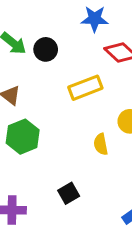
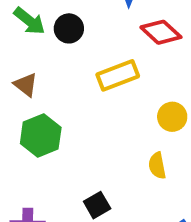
yellow semicircle: (101, 144) -> (157, 166), moved

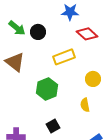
brown triangle: (26, 85) -> (15, 62), size x1.5
green hexagon: (41, 136) -> (47, 89), moved

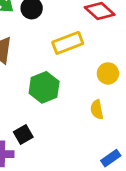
black square: (53, 126) -> (23, 134), moved

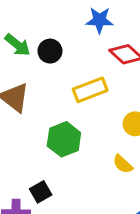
yellow semicircle: (97, 110) -> (123, 164), turned -36

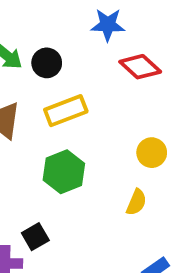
yellow rectangle: (90, 90) -> (66, 111), moved
yellow semicircle: (123, 164) -> (136, 202), turned -110

